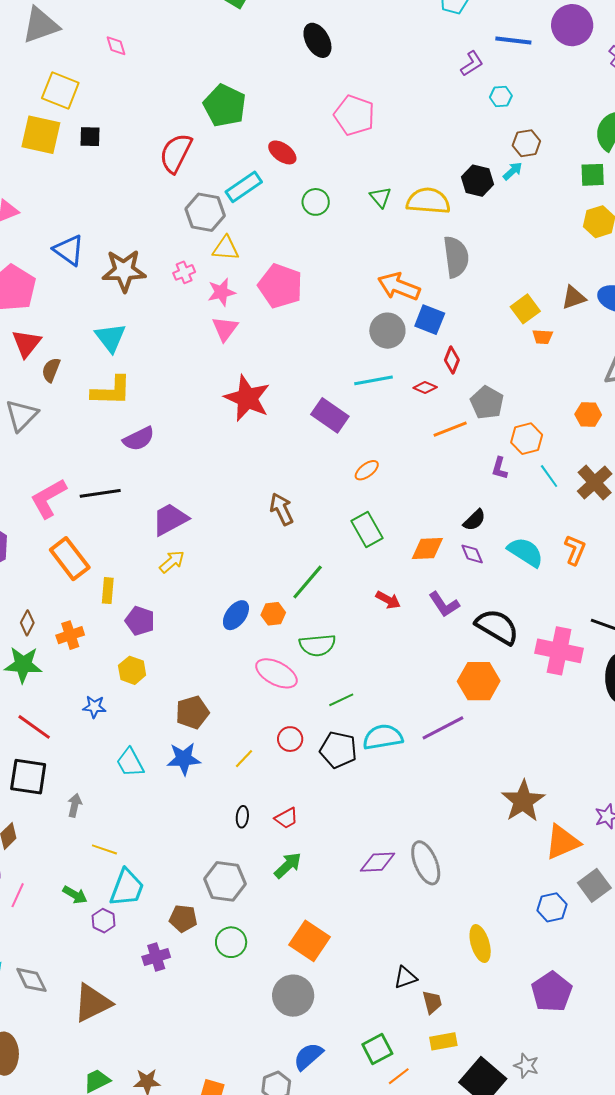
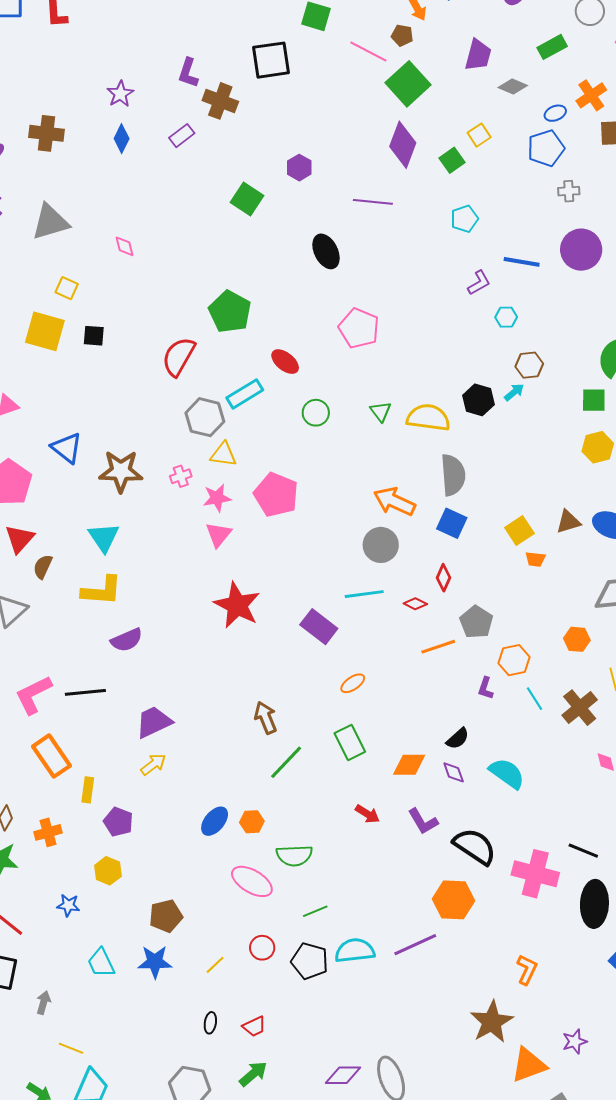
yellow square: (60, 90) -> (67, 288), size x0.6
blue square: (430, 320) -> (452, 523), moved
orange L-shape: (575, 550) -> (527, 970), moved
green line: (308, 582) -> (286, 762), moved

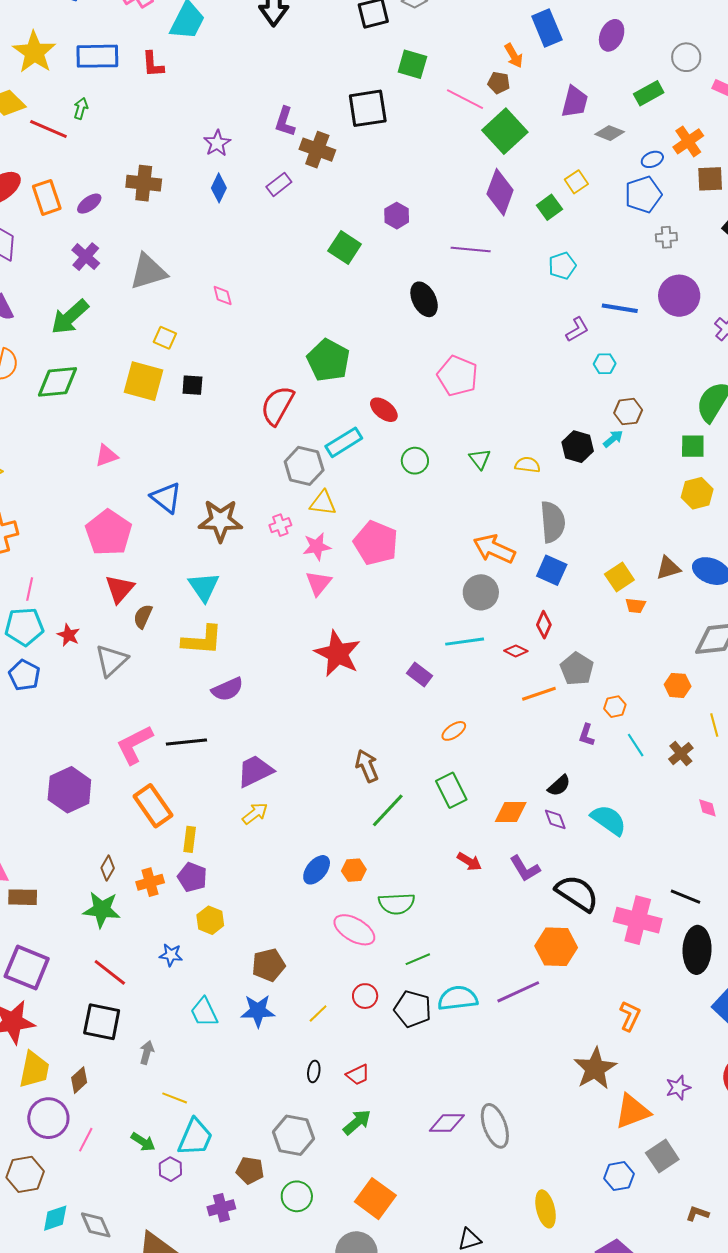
yellow semicircle: (428, 418) -> (527, 465), size x0.6
purple rectangle: (319, 627) -> (419, 674), size x0.7
orange hexagon: (514, 660) -> (615, 707), size x0.7
brown cross: (580, 708) -> (681, 754), size x0.7
purple pentagon: (118, 822) -> (192, 877), moved

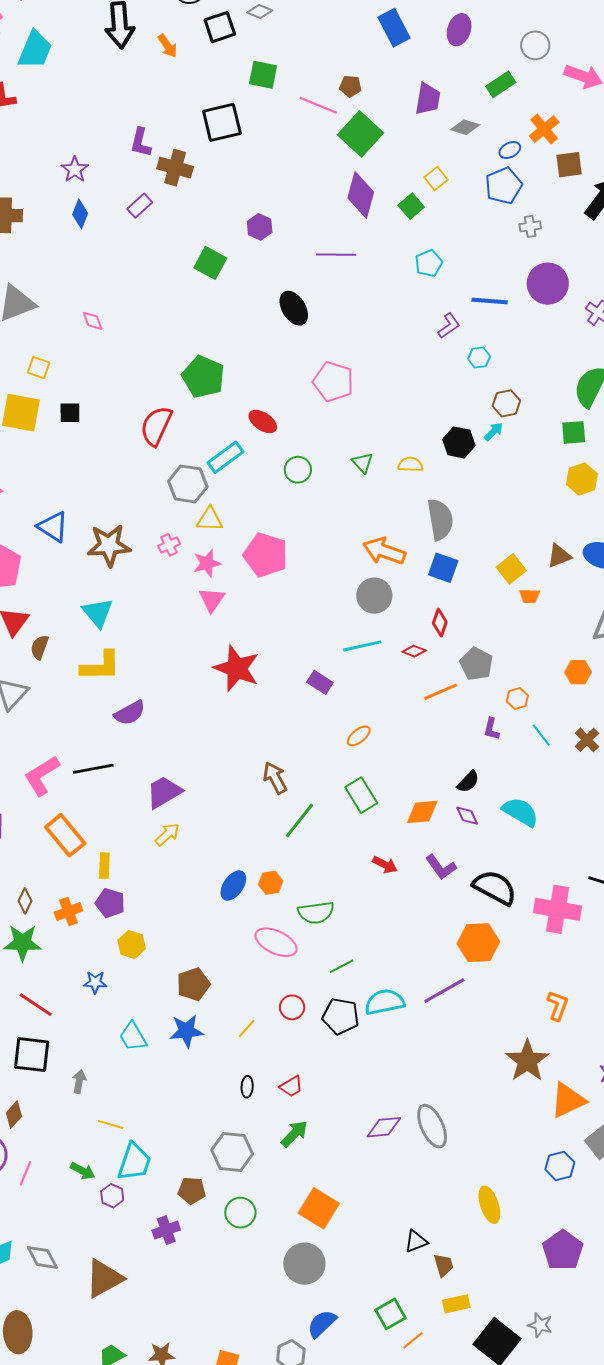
orange arrow: (514, 56) -> (168, 46), moved

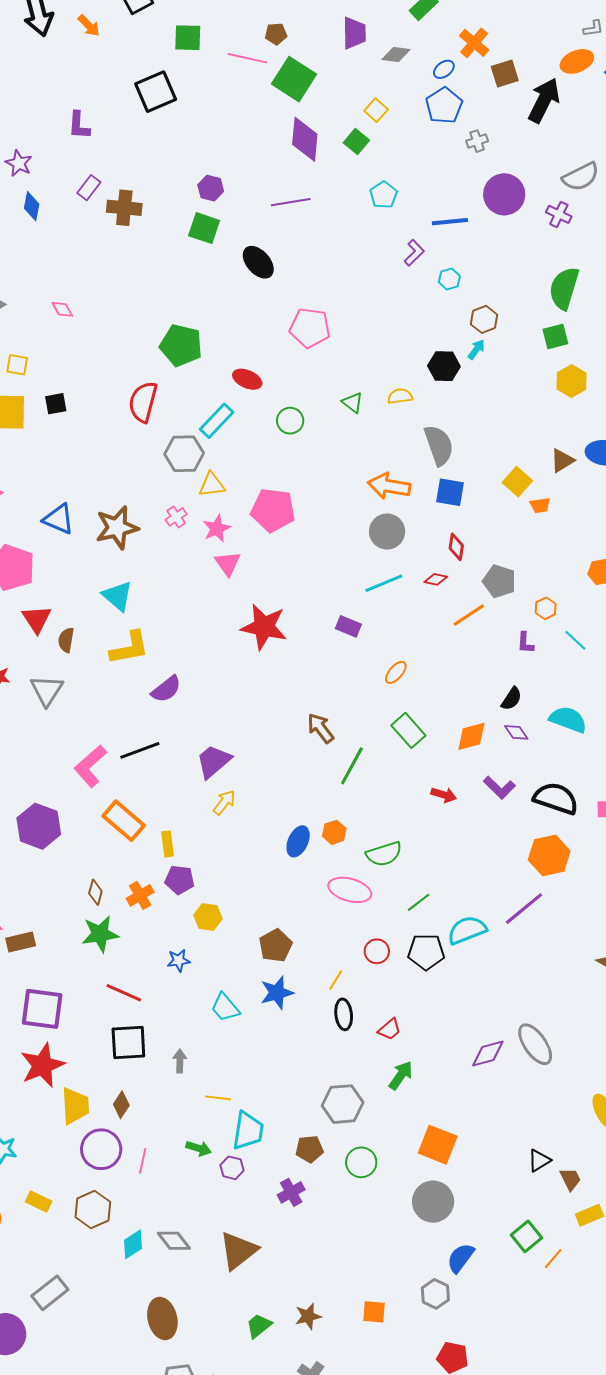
brown cross: (175, 168) -> (124, 208), moved
green square: (210, 263) -> (204, 228), moved
black ellipse: (247, 1087) -> (344, 1014), moved, size x1.4

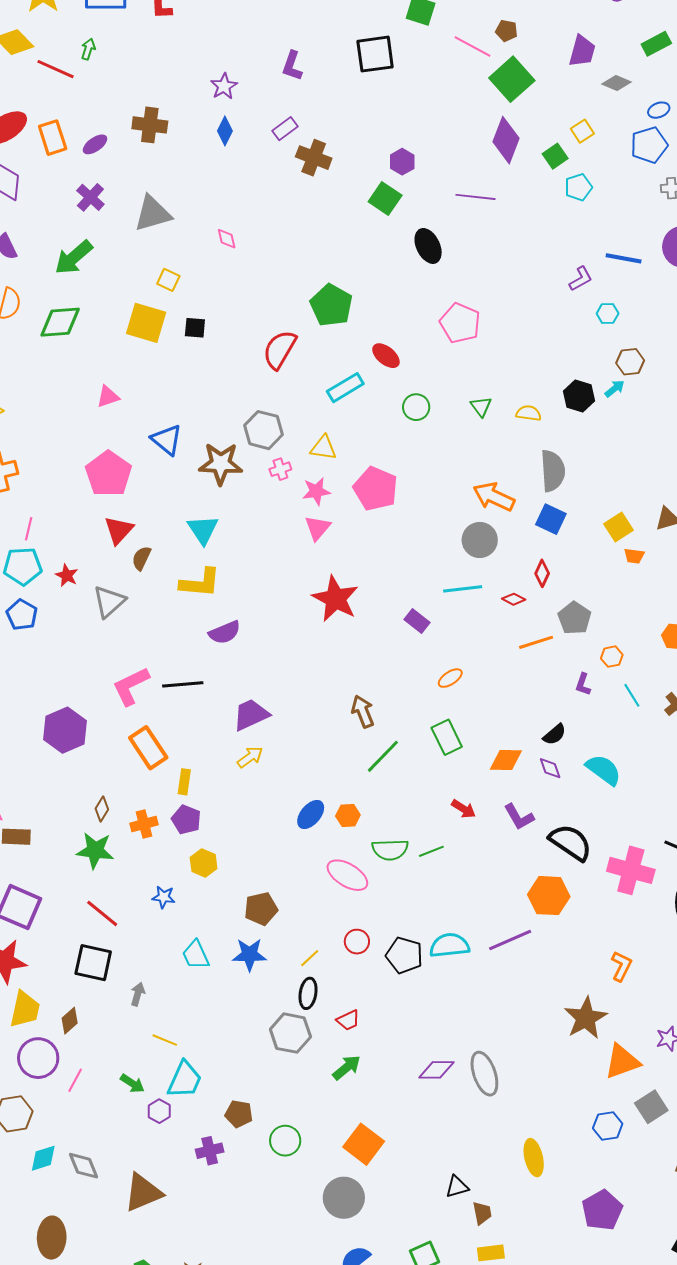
cyan pentagon: (384, 195) -> (578, 187), moved
gray hexagon: (184, 454) -> (264, 430), moved
green line: (419, 902) -> (431, 851), moved
gray hexagon: (343, 1104) -> (290, 1033), moved

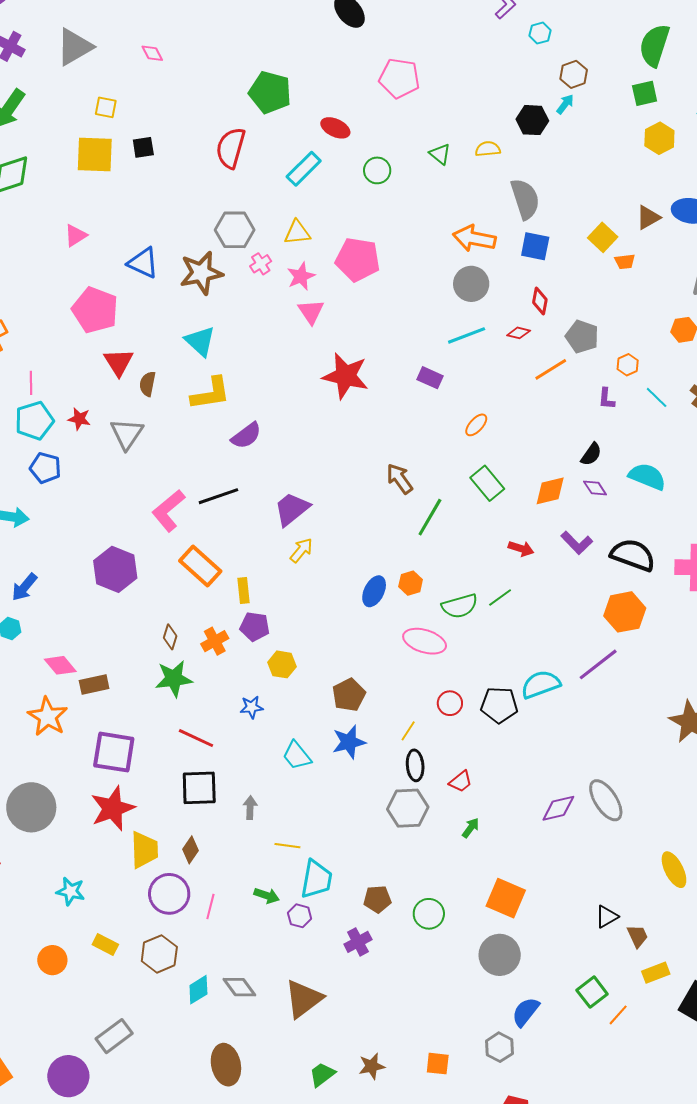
green arrow: (347, 1068) -> (471, 828), size x0.7

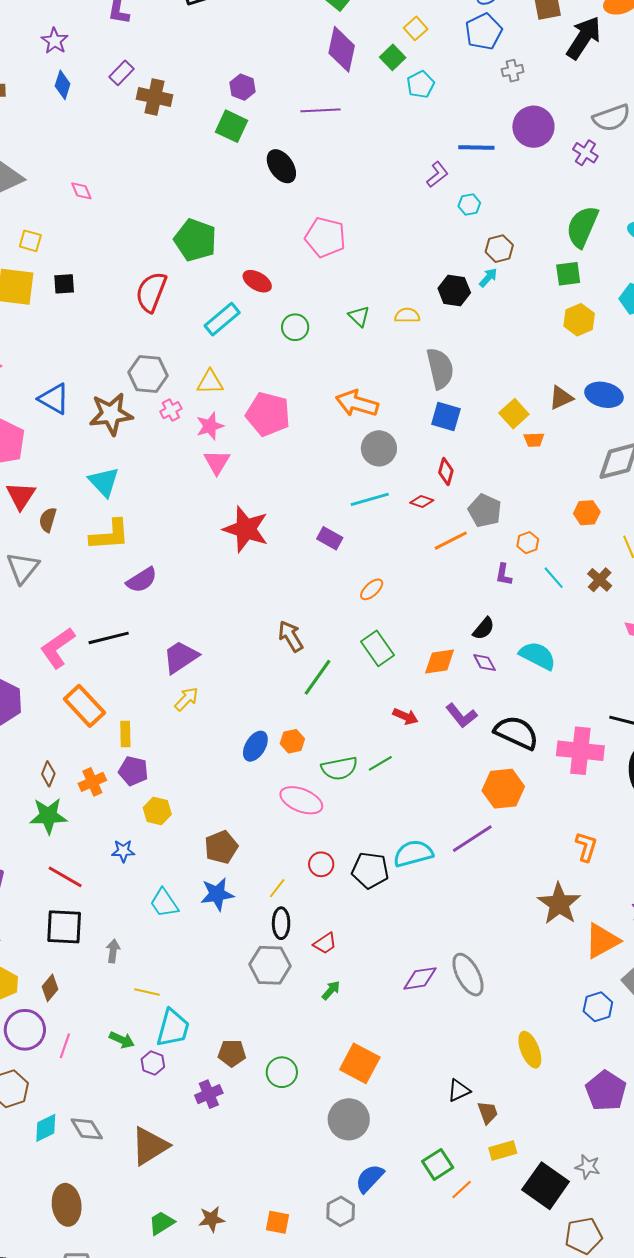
orange arrow: (474, 238) -> (357, 403), moved

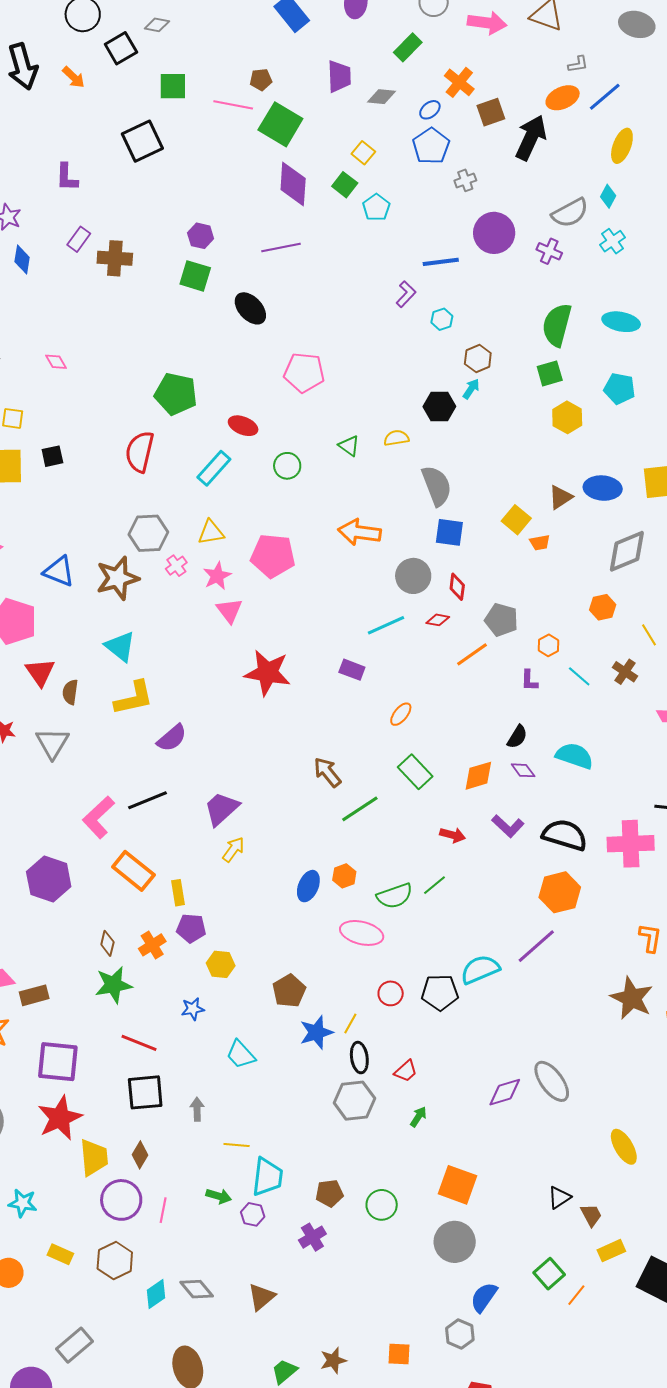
gray circle: (379, 448) -> (413, 576), moved
green line: (318, 677) -> (360, 809), turned 30
blue star: (217, 894) -> (316, 1032), moved
brown triangle: (150, 1146) -> (261, 1297), size x0.7

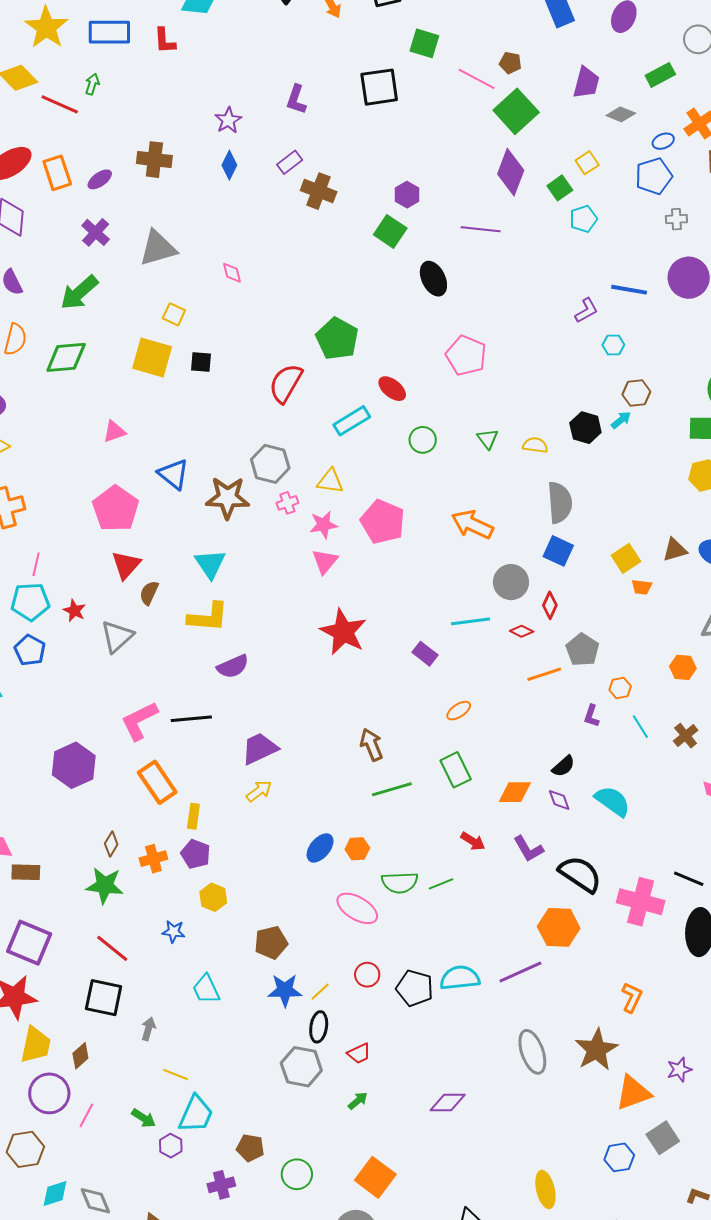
gray ellipse: (552, 1081) -> (532, 1052), moved

